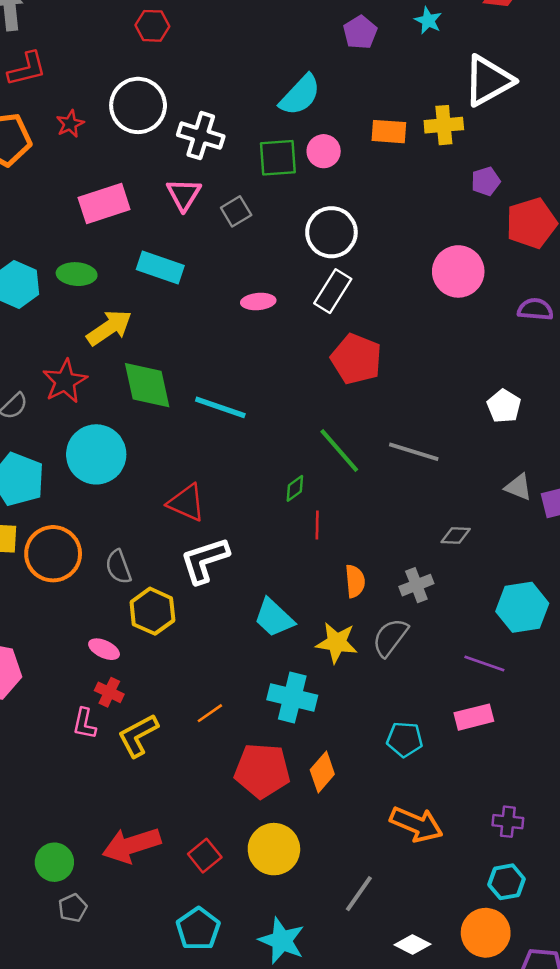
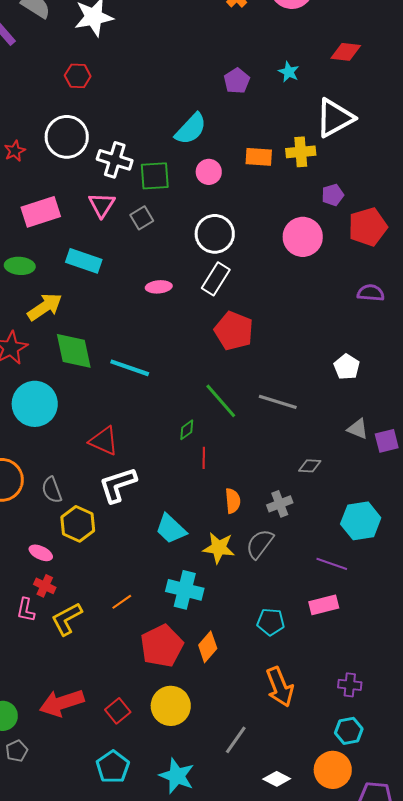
green square: (278, 158) -> (155, 176), moved
pink circle: (458, 271) -> (303, 237), moved
red pentagon: (262, 771) -> (162, 646), turned -30
orange arrow: (416, 824) -> (280, 687), turned 45

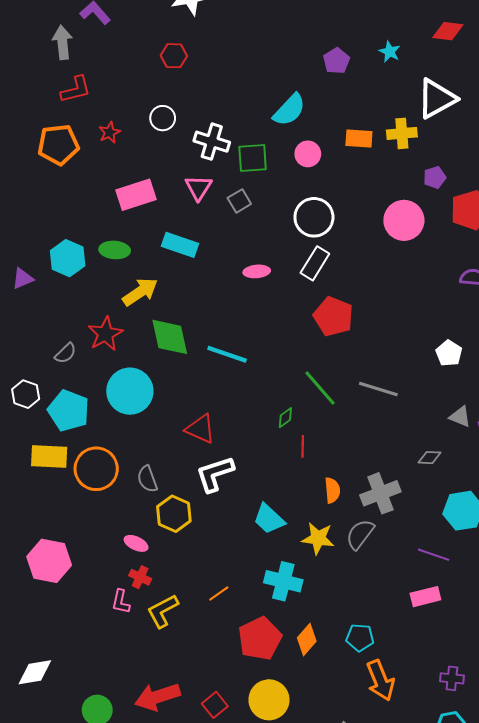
white circle: (67, 137) -> (163, 118), size x0.6
gray diamond: (310, 466) -> (429, 458), moved
gray cross: (280, 504) -> (380, 493), size x1.5
cyan pentagon: (271, 622) -> (360, 637), moved

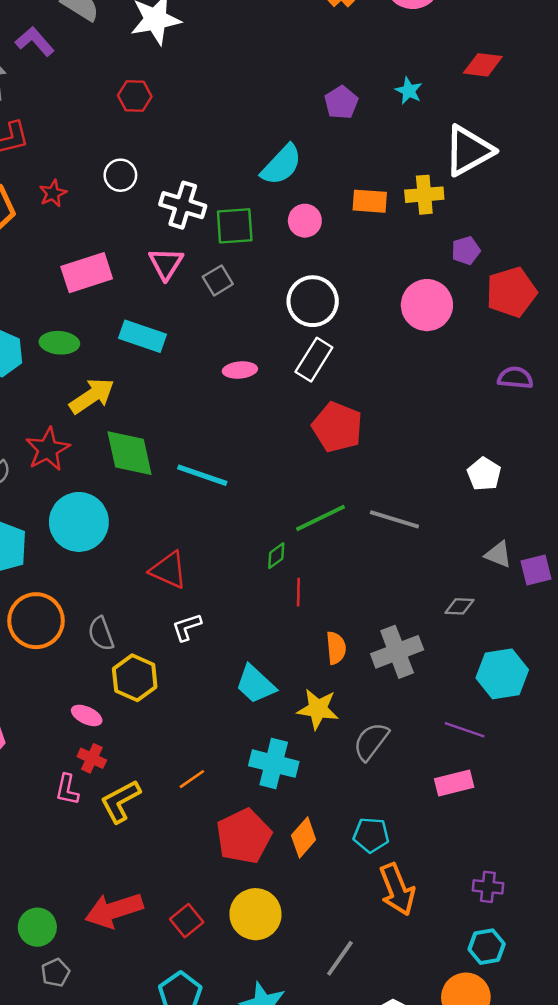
green line: (320, 388) -> (320, 518), turned -75
white L-shape: (215, 474) -> (187, 627), size x0.6
gray semicircle: (360, 534) -> (371, 741), moved

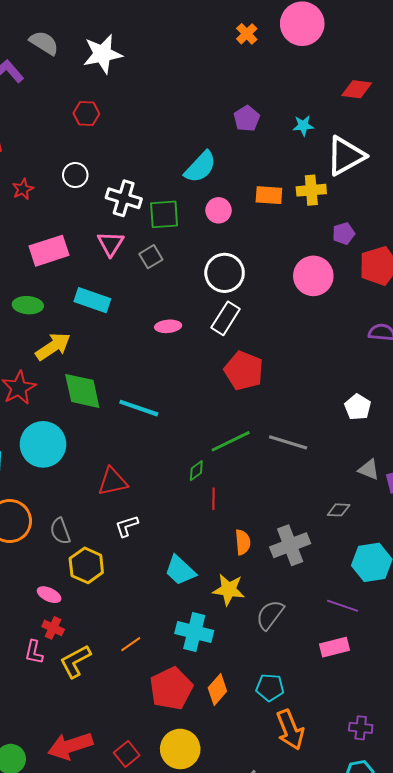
cyan star: (409, 91) -> (303, 126), moved, turned -30
red triangle: (168, 570) -> (113, 482), turned -36

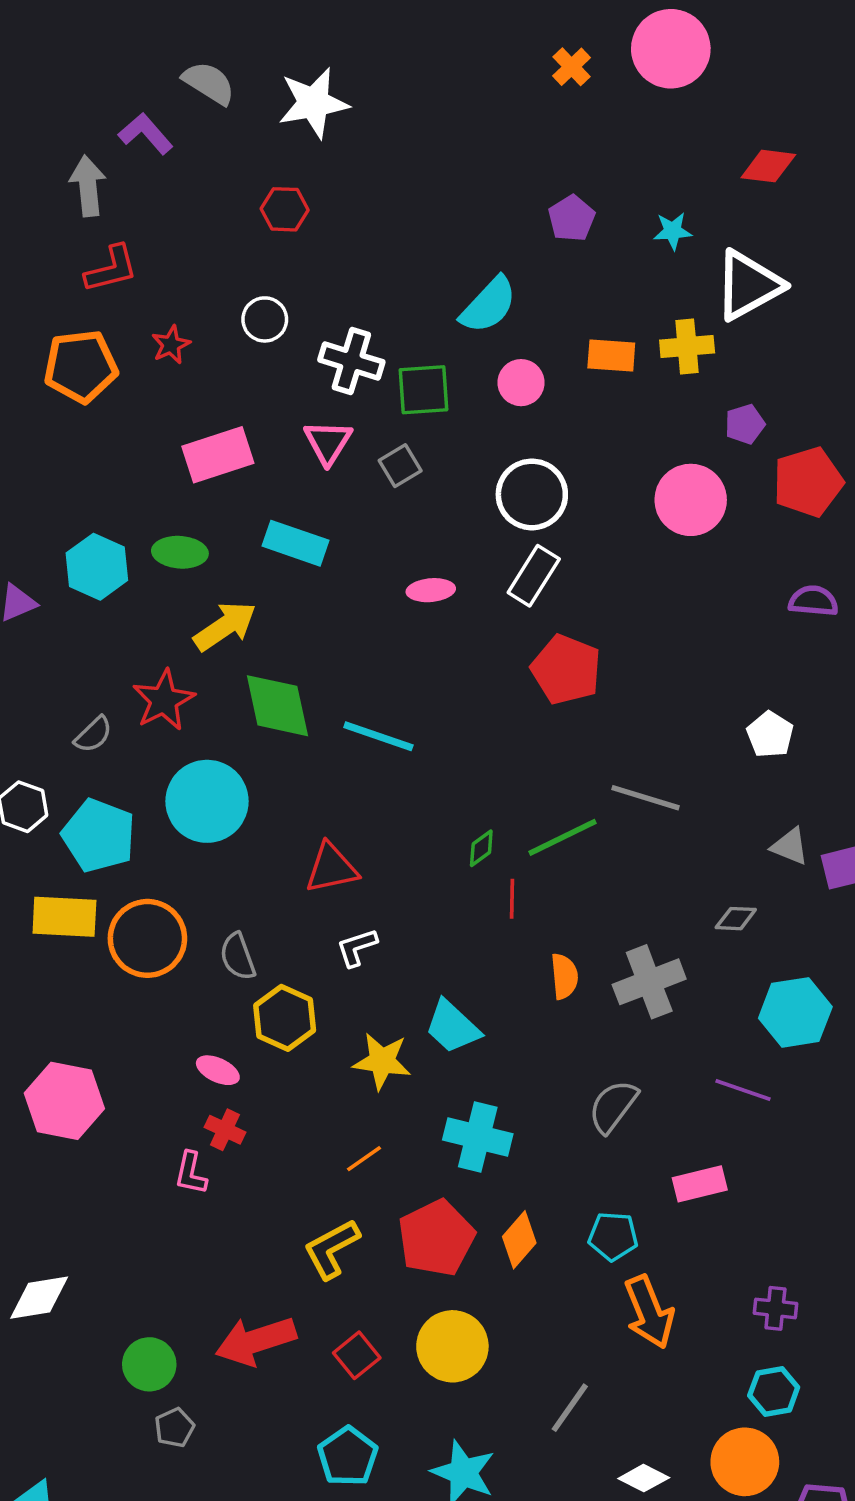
green line: (231, 441) -> (563, 837), moved
yellow star: (229, 590) -> (382, 1061), moved
pink rectangle: (335, 647) -> (700, 1184), moved
yellow L-shape: (75, 661) -> (332, 1249), moved

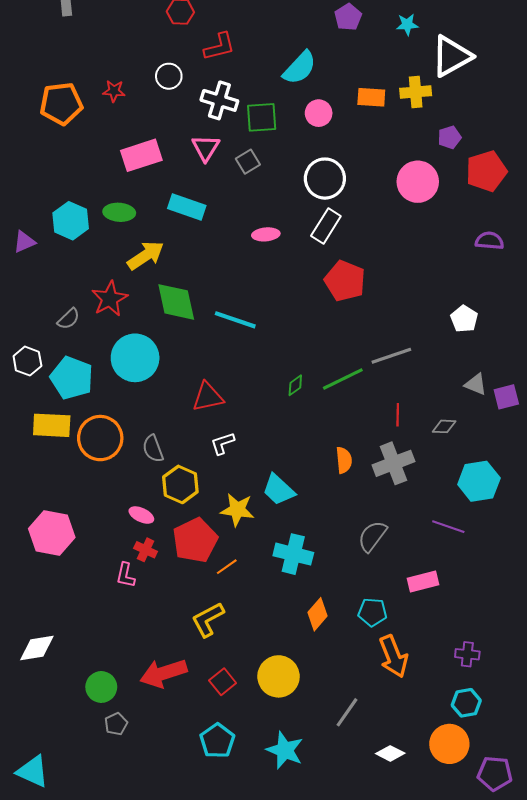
red L-shape: (111, 269) -> (219, 47), moved
red star: (171, 345) -> (114, 91), turned 30
gray line: (646, 798) -> (391, 356), turned -36
red line: (512, 899) -> (398, 415), moved
red pentagon: (436, 1238) -> (195, 540), moved

